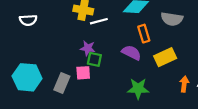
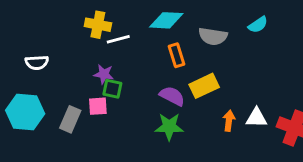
white semicircle: (28, 20) -> (37, 63), moved
purple semicircle: (131, 53) -> (172, 96), moved

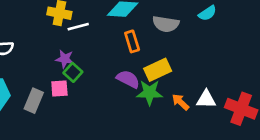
green square: (112, 89) -> (73, 72), turned 30
orange arrow: (229, 121) -> (181, 102), turned -54
green star: (169, 127) -> (150, 93), moved

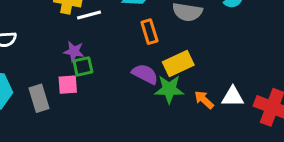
green square: (73, 72) -> (83, 66), turned 36
gray rectangle: (34, 101) -> (39, 98), turned -40

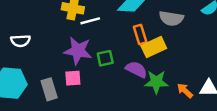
purple star: (74, 51) -> (78, 51), size x1.6
yellow rectangle: (178, 63) -> (154, 47), moved
green square: (83, 66) -> (105, 58), moved

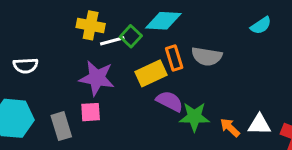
gray semicircle: (171, 18) -> (207, 56), moved
yellow rectangle: (154, 47) -> (151, 73), moved
green square: (105, 58) -> (131, 36), moved, turned -35

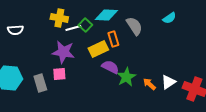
gray semicircle: (207, 56) -> (134, 26), moved, turned -132
white semicircle: (26, 66) -> (15, 30), moved
green star: (194, 117) -> (126, 77), turned -30
white triangle: (259, 124) -> (168, 82), turned -35

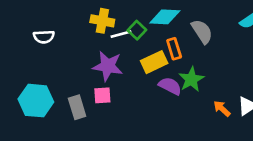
green star: (126, 77) -> (191, 79), moved

